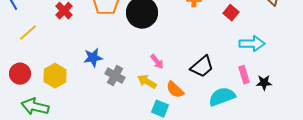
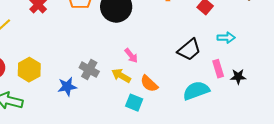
cyan arrow: (252, 44) -> (226, 38), size x0.7
blue star: (93, 58) -> (67, 87), moved
black trapezoid: (202, 67) -> (189, 50), moved

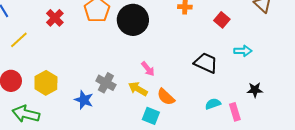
black trapezoid: (189, 50) -> (206, 63), turned -115
pink rectangle: (218, 69) -> (235, 112), moved
blue star: (67, 87) -> (84, 100), turned 30
cyan semicircle: (196, 91) -> (213, 104), size x0.6

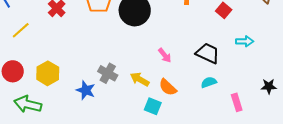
pink arrow: (148, 69) -> (165, 55), moved
black star: (255, 90) -> (269, 86), moved
cyan semicircle: (213, 104) -> (209, 82), moved

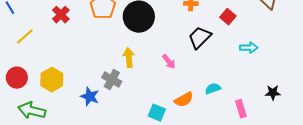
black trapezoid: (208, 53) -> (200, 38), moved, turned -70
yellow arrow: (140, 79) -> (129, 58), moved, turned 54
orange semicircle: (168, 87) -> (184, 100), moved, turned -72

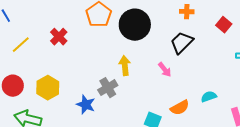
red cross: (61, 15) -> (59, 37), moved
black trapezoid: (200, 38) -> (182, 43), moved
gray cross: (112, 80) -> (108, 88), turned 30

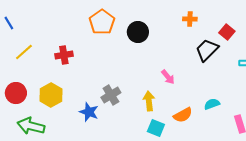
black circle: (135, 25) -> (138, 32), size x0.7
red cross: (59, 37) -> (64, 55), moved, turned 36
black trapezoid: (182, 43) -> (207, 50), moved
yellow arrow: (125, 66) -> (149, 101), moved

